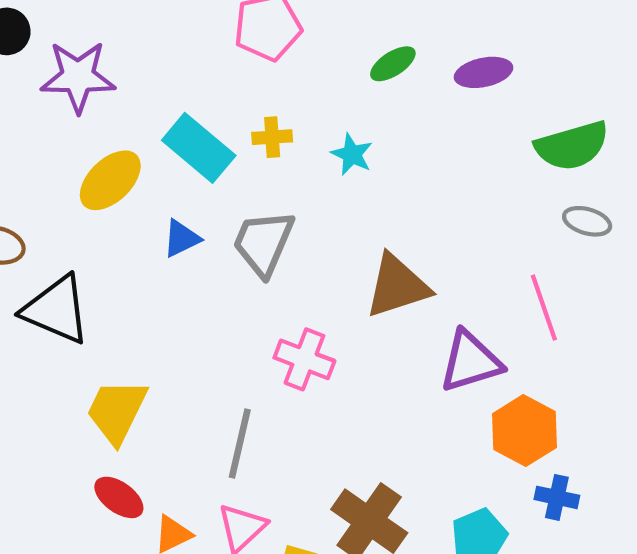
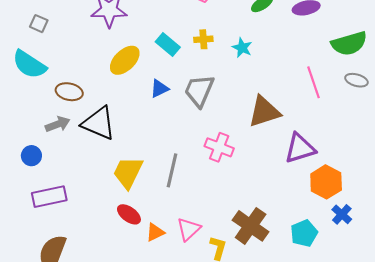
cyan rectangle: (199, 148) -> (168, 45), size x0.7
pink line: (544, 308) -> (313, 82), moved
gray line: (240, 443) -> (172, 170), moved
blue cross: (557, 497) -> (342, 214), turned 30

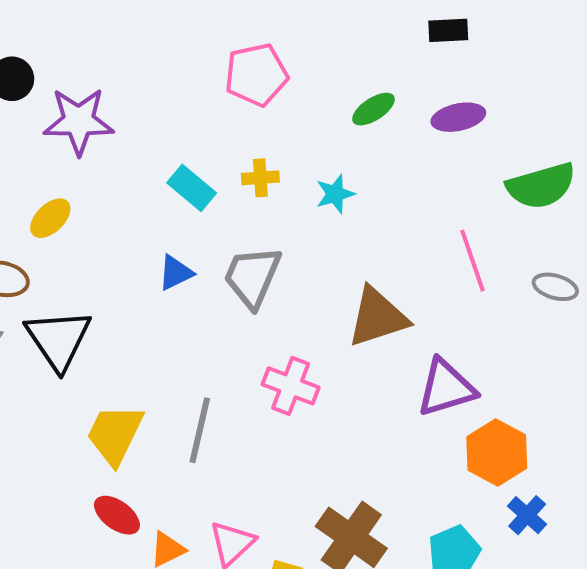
cyan star: (242, 48) -> (335, 194), turned 30
yellow ellipse: (125, 60) -> (50, 218), moved, size x0.7
gray ellipse: (356, 80) -> (555, 287), moved
black triangle: (99, 123) -> (58, 339), turned 33

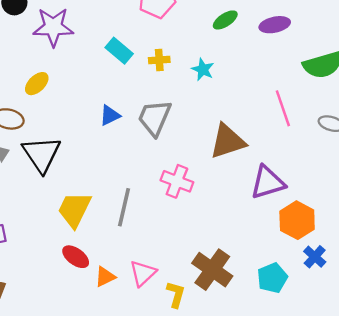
cyan rectangle: (192, 188) -> (119, 51), moved
cyan star: (335, 194) -> (203, 69), turned -30

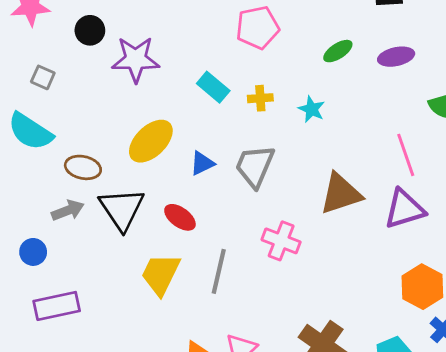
yellow ellipse: (37, 84) -> (151, 141), moved, size x1.6
purple triangle: (268, 183) -> (404, 209), moved
red ellipse: (76, 257) -> (180, 217), moved

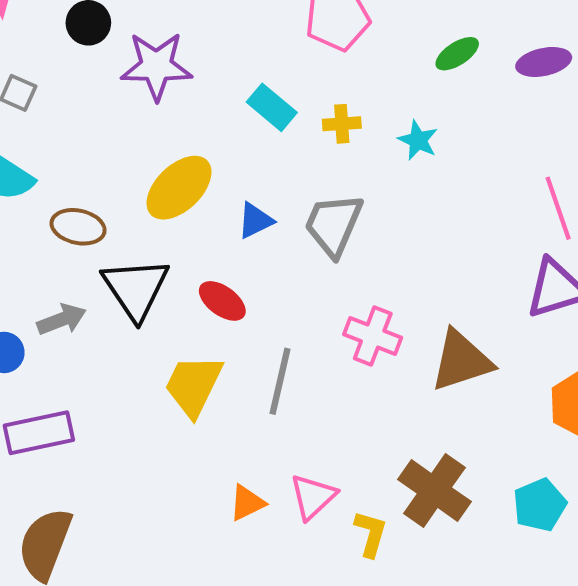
brown triangle: (341, 194) -> (461, 361), moved
gray arrow: (68, 210) -> (62, 319), moved

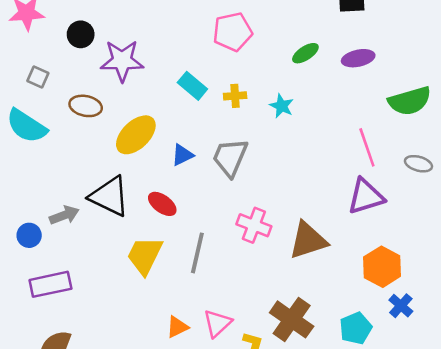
brown ellipse: (78, 227) -> (86, 106), moved
black triangle: (136, 289) -> (109, 196), turned -30

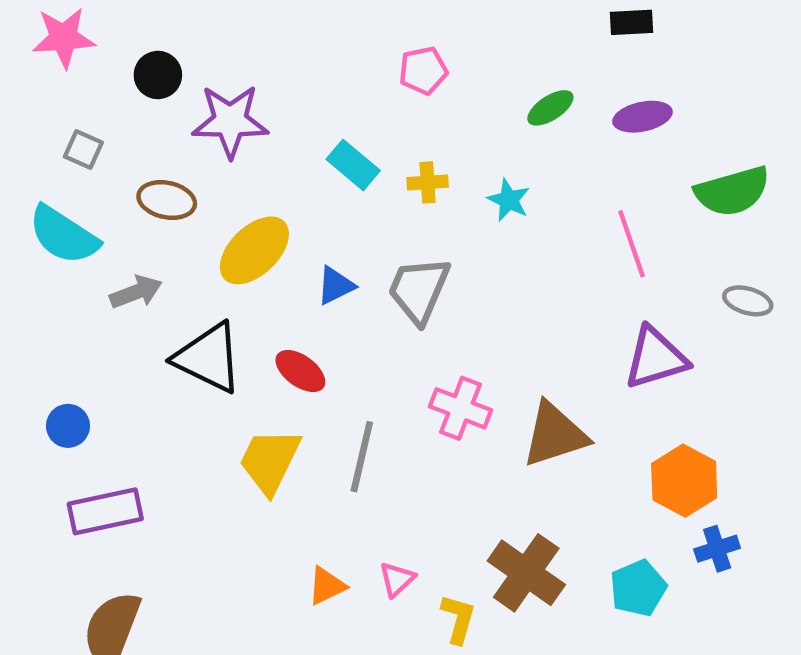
pink pentagon: (233, 32) -> (423, 71), size x0.7
pink line: (367, 147) -> (632, 244), moved
gray arrow: (64, 215) -> (136, 292), moved
blue cross: (401, 306) -> (717, 549), turned 30
pink triangle: (217, 323) -> (397, 579), size x0.7

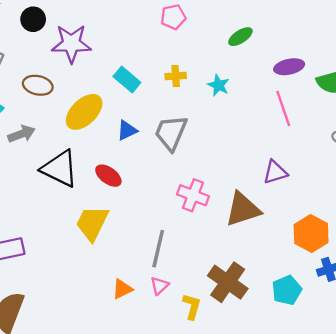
purple ellipse: (642, 117) -> (289, 67), moved
cyan rectangle: (353, 165) -> (127, 79), moved
purple triangle: (656, 358) -> (275, 172), moved, size x0.7
gray line: (362, 457) -> (158, 249), moved

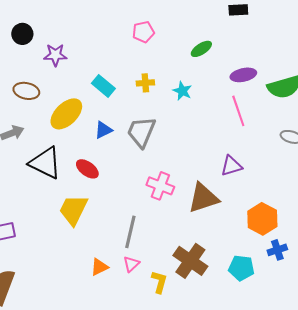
purple star: (71, 44) -> (55, 55), size x0.7
cyan pentagon: (287, 290) -> (241, 268), turned 30

